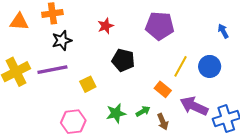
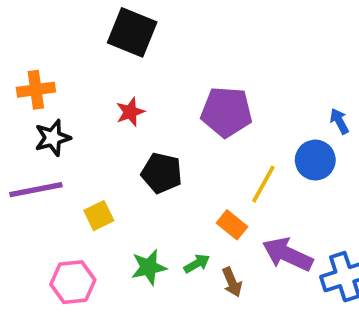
blue circle: (210, 66) -> (315, 160), moved

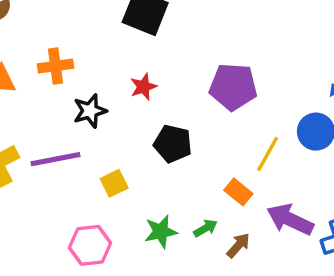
black star: (53, 138) -> (90, 111), moved
brown arrow: (232, 282) -> (238, 245), turned -116

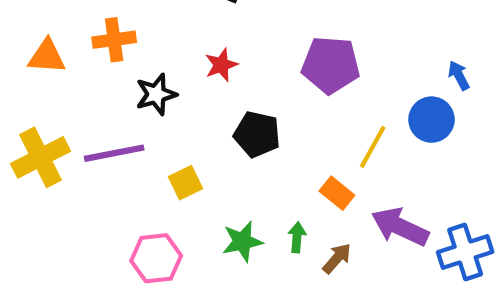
green arrow: (206, 228) -> (297, 237), turned -55

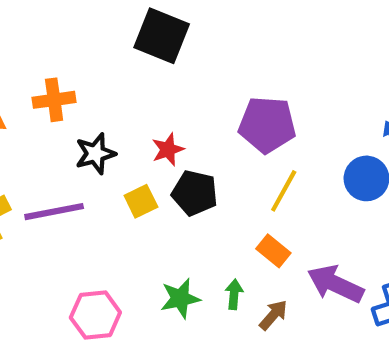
red star: (221, 65) -> (168, 149), moved
yellow line: (373, 147) -> (284, 191), moved
yellow square: (186, 183) -> (141, 201), moved

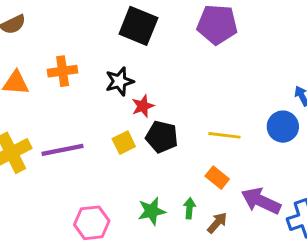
purple pentagon: (267, 125) -> (217, 24), moved
black star: (95, 154) -> (119, 81), moved
yellow line: (284, 191) -> (224, 135), turned 68

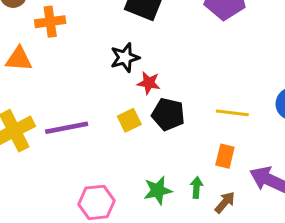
orange cross: (63, 71) -> (50, 22), moved
red star: (143, 106) -> (149, 83), turned 30
orange rectangle: (217, 178) -> (225, 156), turned 65

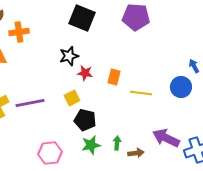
black pentagon: (168, 114) -> (85, 120), moved
orange rectangle: (225, 156) -> (114, 77), moved
brown arrow: (225, 202) -> (136, 153), turned 42

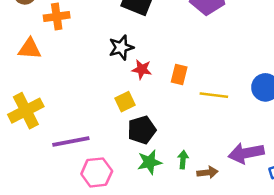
purple line: (30, 103) -> (71, 142), moved
black pentagon: (85, 120) -> (142, 130), turned -30
purple arrow: (166, 138) -> (246, 153), turned -36

